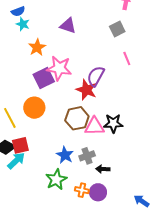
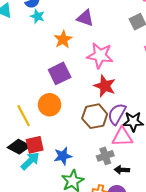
orange star: (37, 47) -> (63, 39), moved
pink star: (59, 68) -> (100, 55), moved
purple semicircle: (96, 76) -> (117, 114), moved
pink triangle: (94, 126) -> (122, 137), moved
blue star: (65, 155) -> (63, 156), moved, turned 30

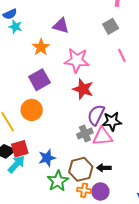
brown hexagon: (95, 116) -> (81, 169), moved
gray cross: (105, 156) -> (85, 133), moved

